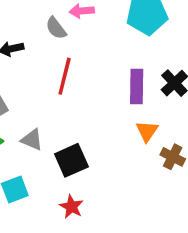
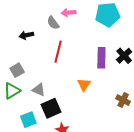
orange triangle: (147, 131) -> (84, 85), moved
black square: (71, 160) -> (51, 108), moved

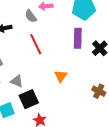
red line: (58, 52) -> (36, 44), turned -40
purple rectangle: (101, 58) -> (78, 38), moved

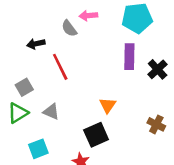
red line: (36, 44) -> (60, 67), moved
black square: (29, 99) -> (96, 135), moved

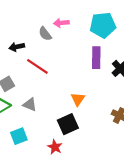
red line: (60, 67) -> (37, 66), turned -30

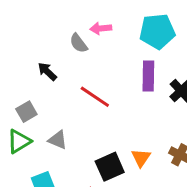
black arrow: (17, 47) -> (47, 71), moved, turned 56
red line: (37, 66) -> (95, 97), moved
orange triangle: (78, 99) -> (141, 158), moved

